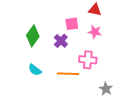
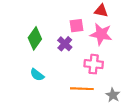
pink star: (95, 32) -> (101, 34), size x1.5
orange line: (68, 74) -> (82, 89), moved

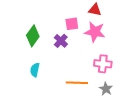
pink cross: (94, 64) -> (103, 64), moved
cyan semicircle: (37, 75) -> (35, 70), turned 64

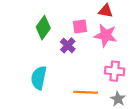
green diamond: (33, 36) -> (43, 28), moved
cyan semicircle: (35, 70) -> (39, 78), size x1.5

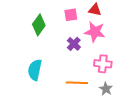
pink square: (80, 26) -> (71, 15), moved
purple cross: (68, 45) -> (74, 44), moved

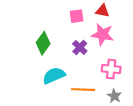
green diamond: (39, 25) -> (43, 43), moved
cyan semicircle: (35, 70) -> (54, 75), moved, turned 55

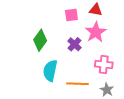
pink star: (102, 34) -> (96, 32), turned 30
cyan semicircle: (54, 75) -> (50, 71), turned -55

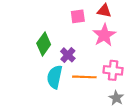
purple cross: (74, 44) -> (68, 55), moved
orange line: (78, 84) -> (84, 77), moved

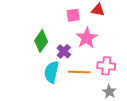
pink star: (104, 35) -> (87, 38), moved

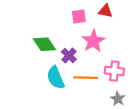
green diamond: (41, 41) -> (44, 44), turned -70
cyan semicircle: (51, 72) -> (56, 78), turned -35

